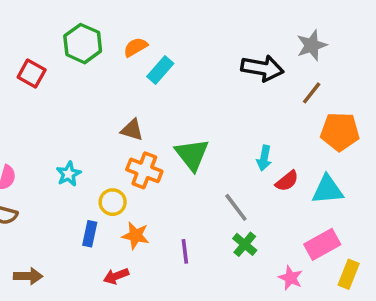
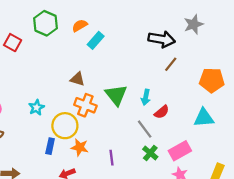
brown line: (312, 93) -> (171, 64), moved
cyan arrow: (264, 158) -> (146, 97), moved
red semicircle: (287, 181) -> (162, 112), moved
yellow circle: (113, 202) -> (65, 126), size x1.5
pink rectangle: (322, 244) -> (180, 151), moved

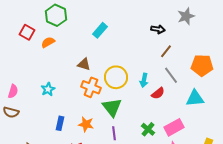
orange semicircle: (80, 26) -> (48, 42), moved
black arrow: (162, 39) -> (158, 29), size x0.6
green triangle: (116, 95) -> (112, 107), moved
yellow circle: (65, 126) -> (116, 77), moved
gray line: (145, 129) -> (171, 75), moved

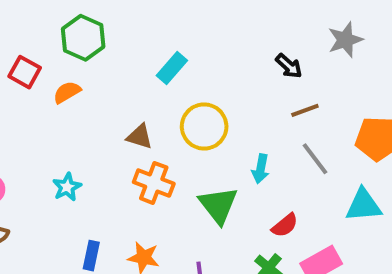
black arrow: (158, 29) -> (289, 66), turned 32
brown line: (166, 51) -> (305, 110), turned 32
yellow circle: (116, 77) -> (204, 126), moved
red semicircle: (158, 93) -> (285, 225), moved
green triangle: (112, 107) -> (218, 205), moved

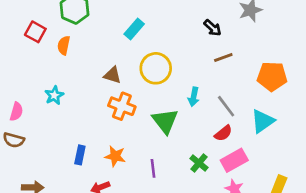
orange semicircle: (67, 92) -> (64, 45), turned -48
gray line: (315, 159) -> (226, 106), moved
cyan star: (67, 187) -> (54, 95), moved
cyan triangle: (363, 205) -> (263, 121), turned -30
red semicircle: (285, 225) -> (223, 133), moved

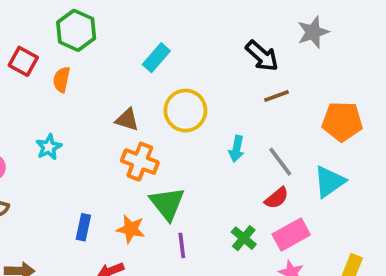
black arrow: (213, 28) -> (262, 56), size x1.4
green triangle: (165, 121) -> (167, 203), moved

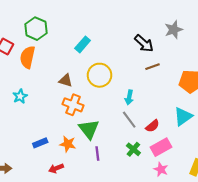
orange semicircle: (62, 80) -> (28, 57), size x1.5
gray line: (280, 162) -> (129, 120), moved
blue rectangle: (83, 227) -> (40, 143), turned 56

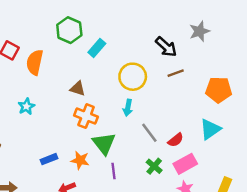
green hexagon: (36, 29) -> (69, 30), moved
yellow circle: (99, 75) -> (133, 77), moved
cyan arrow: (129, 97) -> (128, 108), moved

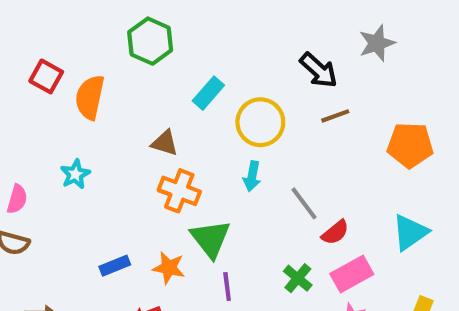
cyan rectangle: (97, 48) -> (208, 93), moved
cyan triangle: (210, 129) -> (410, 232), moved
gray line: (149, 133) -> (304, 203), moved

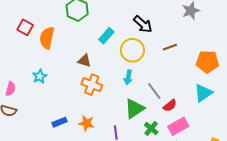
black arrow: (319, 70) -> (143, 24), moved
cyan triangle: (410, 232) -> (203, 93), moved
green triangle: (210, 239) -> (134, 109), moved, turned 35

